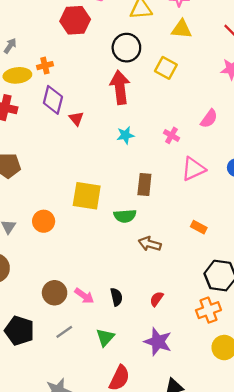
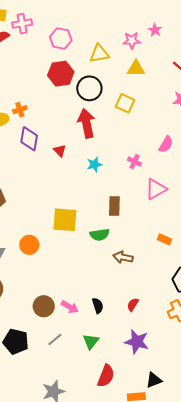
red hexagon: (75, 20) -> (61, 74), moved
red triangle: (76, 118) -> (60, 151), moved

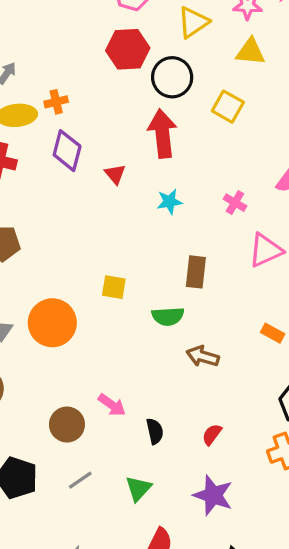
yellow triangle: (99, 54) -> (193, 22), turned -30
yellow square: (65, 220) -> (114, 287), size x0.6
orange circle: (29, 245) -> (52, 323), size x1.5
pink arrow: (70, 307) -> (112, 405), moved

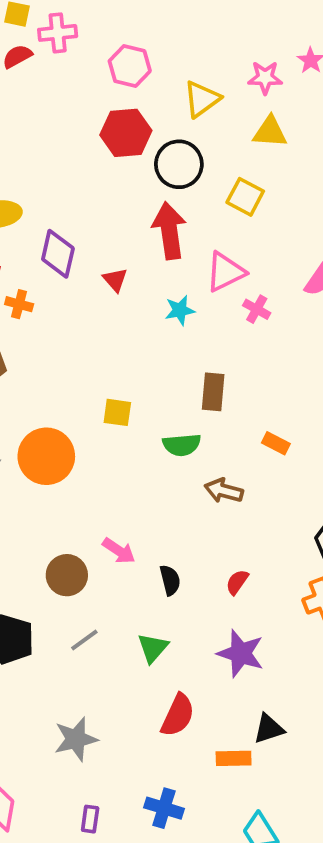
orange cross: (56, 102) -> (19, 304), moved, turned 30
pink triangle: (266, 250) -> (225, 272), moved
orange rectangle: (273, 333) -> (276, 443), moved

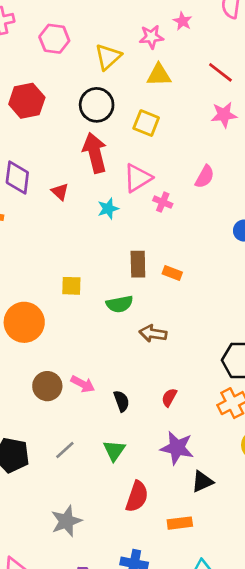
red hexagon: (126, 133) -> (27, 101), moved
orange rectangle: (276, 443) -> (172, 273), moved
brown circle: (67, 575) -> (47, 386), moved
black triangle: (269, 729) -> (202, 482), moved

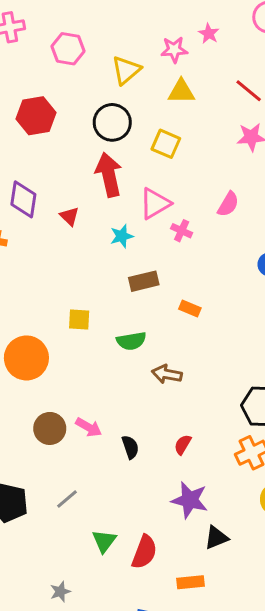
brown rectangle: (138, 264) -> (144, 281), moved, turned 76
green triangle: (114, 450) -> (104, 541), moved
gray star: (66, 521) -> (60, 592), moved, size x0.6

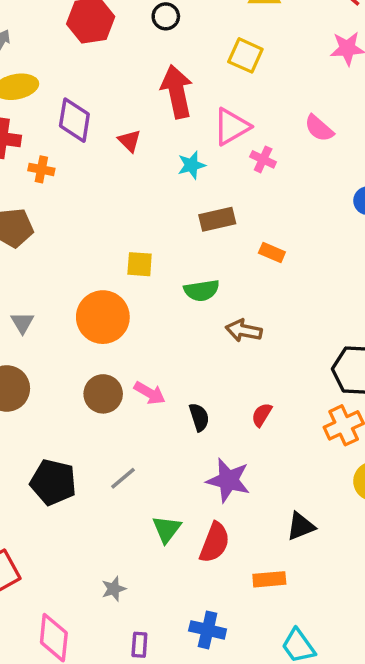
black circle: (112, 122) -> (166, 16), moved, size x0.6
pink semicircle: (228, 204) -> (319, 128), turned 100
orange circle: (26, 358) -> (103, 317), moved
purple star: (190, 500) -> (228, 480), moved

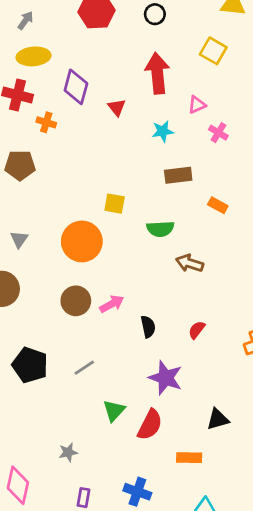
pink triangle: (232, 127) -> (197, 105), size x0.6
pink arrow: (150, 393) -> (112, 304), turned -65

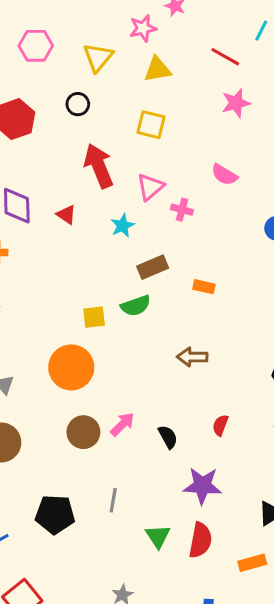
pink triangle: (197, 105) -> (150, 187), size x1.4
green semicircle: (160, 229) -> (136, 306), moved
gray line: (84, 368) -> (113, 500), turned -30

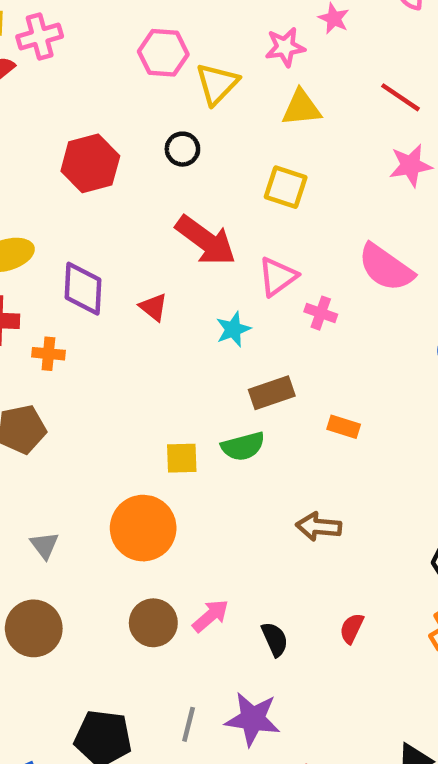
pink hexagon: (36, 46) -> (163, 53), moved
red arrow: (99, 166) -> (206, 240), turned 144
pink semicircle: (224, 175) -> (386, 268), size x1.5
purple star: (202, 486) -> (253, 719), moved

